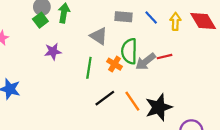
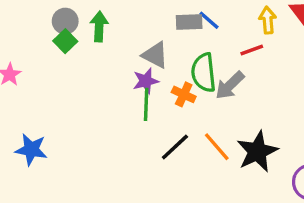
blue line: (151, 17) -> (209, 20), moved
purple star: (53, 51) -> (146, 81), moved
red line: (165, 57) -> (252, 50), moved

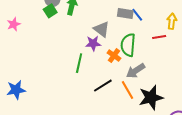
gray arrow: (230, 85) -> (136, 71), moved
green line: (146, 104) -> (79, 63), moved
blue star: (31, 150) -> (16, 90), moved, turned -30

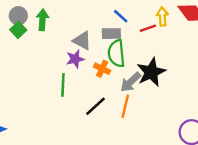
gray rectangle: (125, 13) -> (111, 34), moved
red line: (159, 37) -> (148, 28), moved
orange line: (128, 90) -> (125, 106), turned 54
black star: (151, 97) -> (151, 72), moved

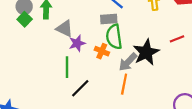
red line: (148, 28) -> (177, 39), moved
gray triangle: (82, 41) -> (65, 29), moved
black line: (96, 106) -> (80, 88), moved

